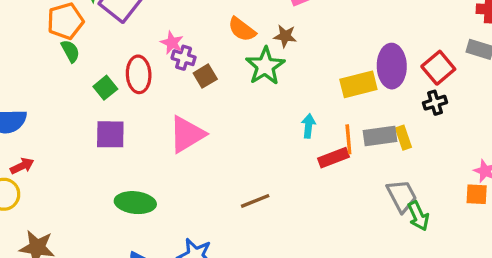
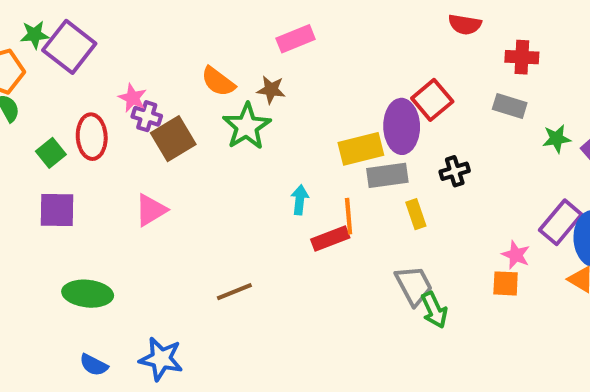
red square: (438, 68) -> (432, 100), moved
brown square: (205, 76) -> (173, 139), size x1.5
pink triangle: (187, 134) -> (151, 210), size x0.7
gray rectangle: (380, 136) -> (387, 175), moved

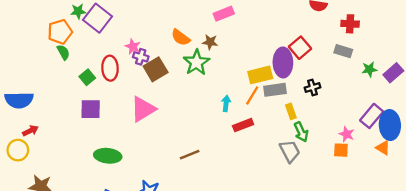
pink triangle: (151, 210) -> (143, 109), size x1.4
orange line: (349, 216) -> (252, 95), moved, turned 36
green arrow: (434, 310) -> (301, 132), moved

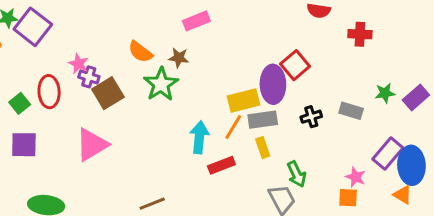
gray rectangle: (343, 51) -> (351, 111), moved
cyan arrow: (226, 103) -> (199, 137), size x1.5
yellow rectangle: (291, 111) -> (263, 148), moved

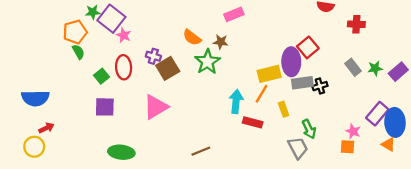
pink star: (78, 64) -> (124, 35), moved
gray rectangle: (351, 111) -> (353, 67), moved, turned 35
gray rectangle: (263, 120) -> (302, 83), moved
red rectangle: (221, 165) -> (253, 122), turned 36

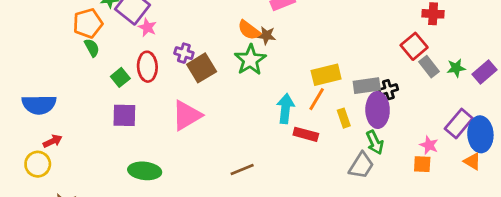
orange semicircle: (192, 37) -> (249, 30), moved
red square: (308, 47) -> (414, 46), moved
purple ellipse: (291, 62) -> (378, 110), moved
gray trapezoid: (298, 148) -> (361, 165), turned 60

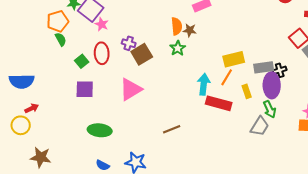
orange semicircle: (249, 30) -> (177, 26), turned -132
green star: (250, 60) -> (178, 48), size x0.7
red rectangle: (306, 134) -> (219, 103), size x1.4

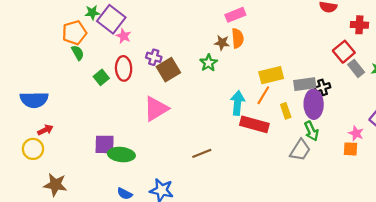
orange semicircle: (177, 26) -> (238, 38), moved
purple square: (85, 89) -> (105, 144), moved

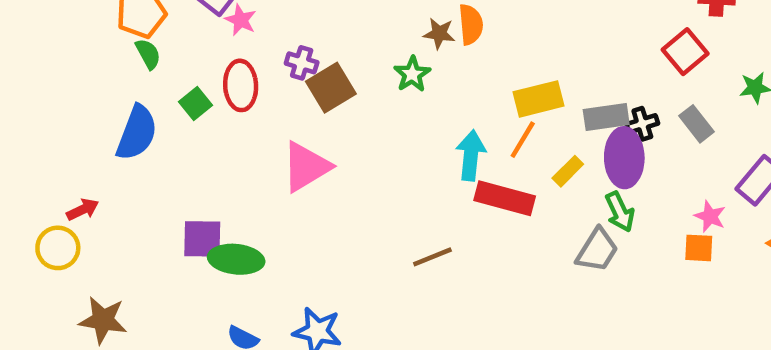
gray rectangle: (356, 68) -> (696, 124), moved
blue semicircle: (34, 100) -> (137, 133), moved, turned -68
yellow rectangle: (286, 111) -> (568, 171), turned 64
brown line: (202, 153) -> (432, 257), moved

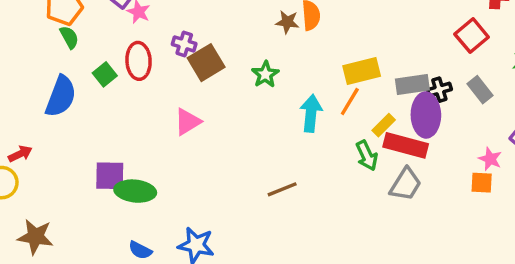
green star: (412, 74) -> (265, 74), moved
pink triangle: (306, 167) -> (188, 122), size x0.7
red rectangle: (505, 198) -> (406, 145), moved
green arrow: (620, 212) -> (367, 156), moved

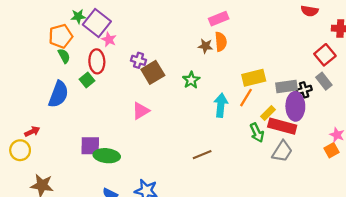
red ellipse: (139, 61) -> (97, 61), moved
gray rectangle: (480, 90) -> (324, 81), moved
orange square: (482, 183) -> (332, 150), turned -32

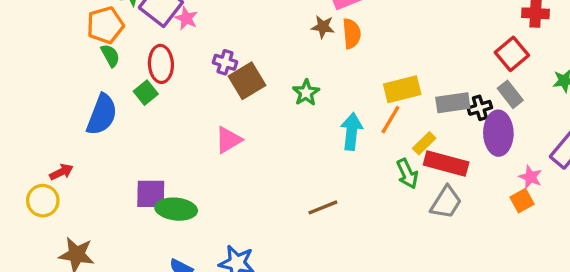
pink star: (109, 39) -> (186, 18), moved
brown star: (205, 46) -> (323, 27), moved
purple ellipse: (295, 106) -> (498, 133), moved

